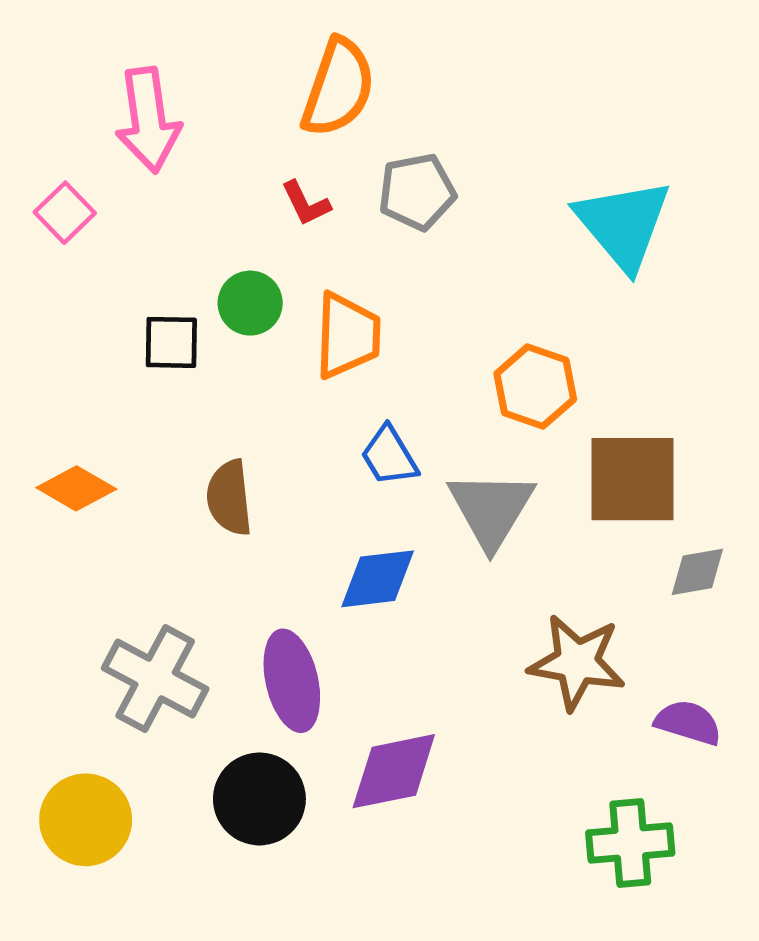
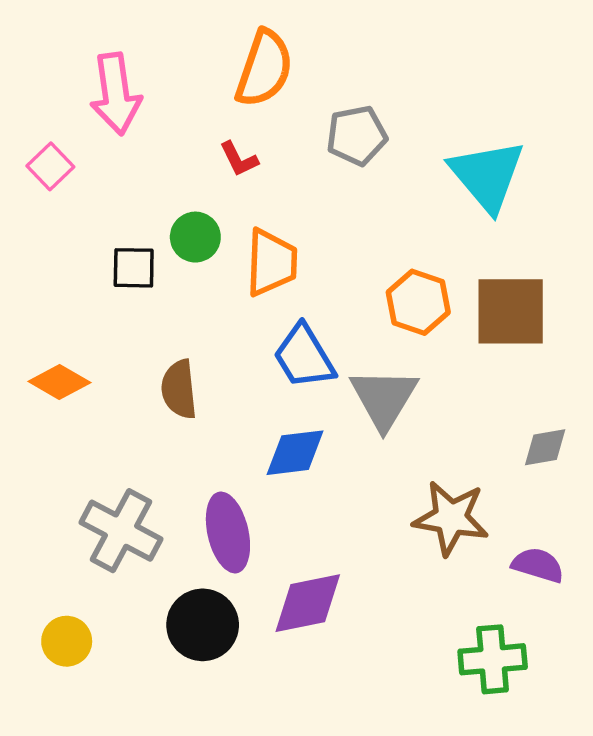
gray pentagon: (417, 192) -> (357, 136), moved
blue trapezoid: (389, 456) -> (304, 357), size x1.4
brown square: (633, 479) -> (511, 311), moved
yellow circle: (86, 820) -> (67, 641), size x0.7

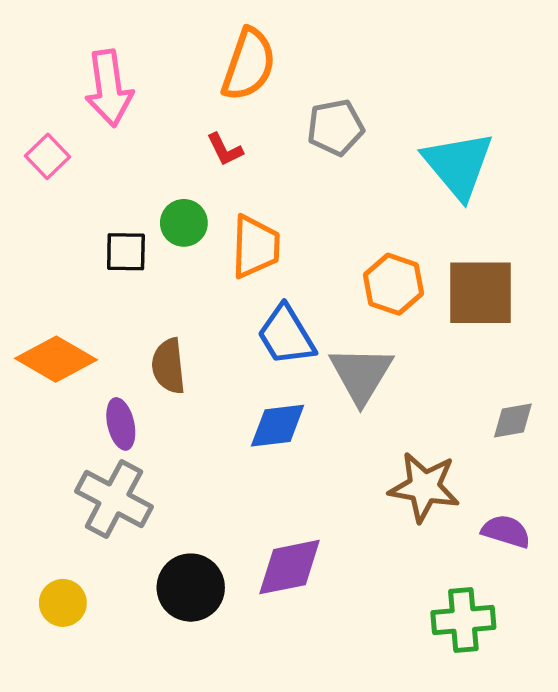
orange diamond: (59, 382) -> (56, 359), size x1.4
purple ellipse: (228, 532) -> (121, 424), moved, size x0.7

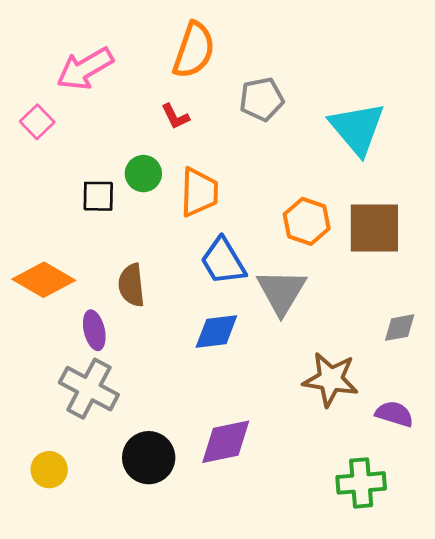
pink arrow: (109, 88) -> (85, 69), turned 68

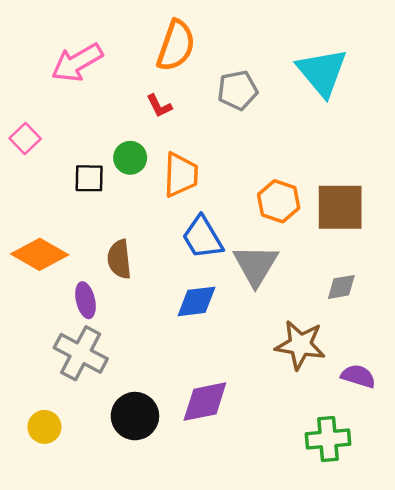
pink square: (37, 122) -> (25, 138), moved
cyan triangle: (357, 128) -> (322, 72), moved
gray diamond: (400, 328) -> (341, 287), moved

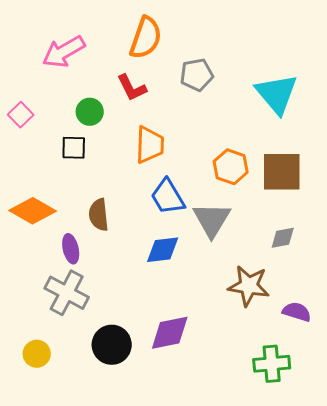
cyan triangle: (322, 72) -> (277, 94), moved
red L-shape: (159, 106) -> (132, 88), size x1.4
green circle: (130, 158) -> (90, 112), moved

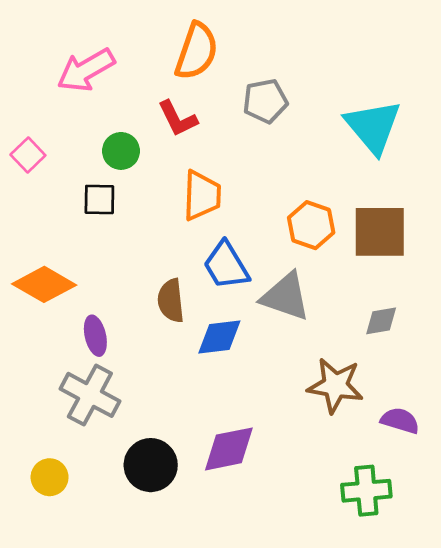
brown semicircle: (99, 215) -> (171, 301), moved
gray triangle: (212, 220) -> (285, 297), turned -42

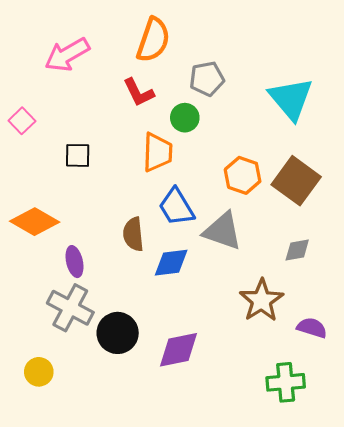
green circle: (121, 151) -> (185, 118), moved
brown square: (380, 232) -> (296, 181), turned 36
brown star: (335, 386) -> (261, 300), turned 30
black circle: (151, 465) -> (118, 333), moved

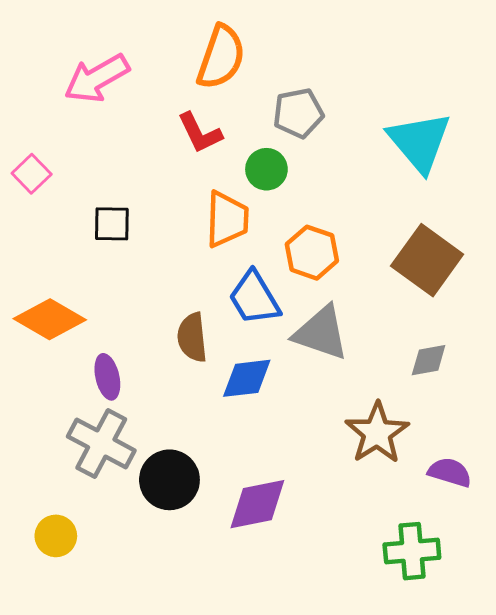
orange hexagon: (243, 175) -> (312, 253), moved

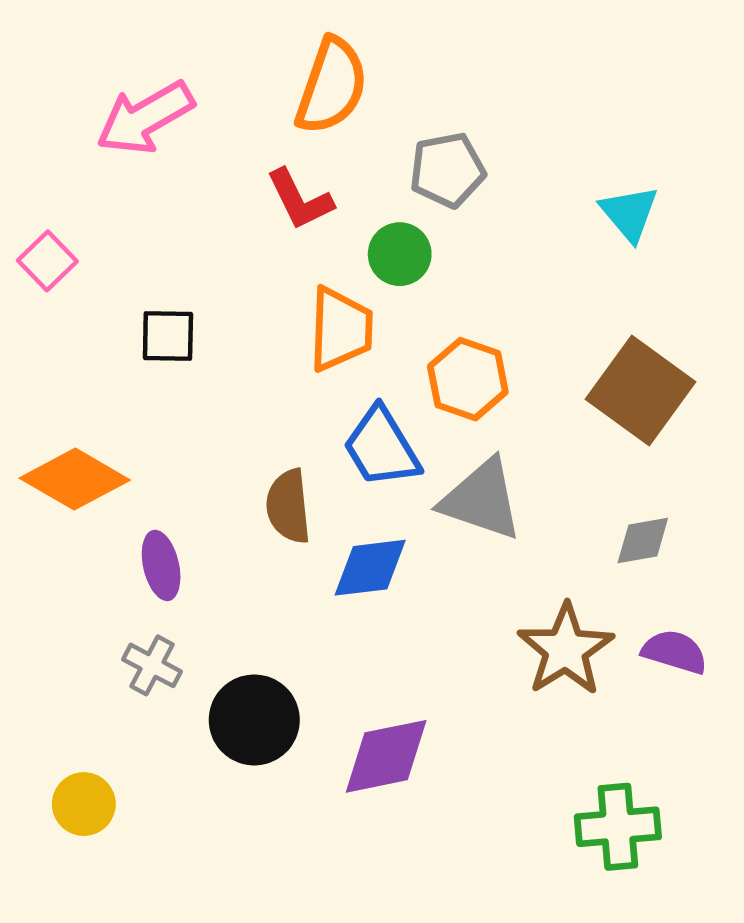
cyan triangle: (420, 142) -> (629, 213), size x0.6
gray cross: (101, 443) -> (152, 665), size x0.6
purple semicircle: (450, 472) -> (675, 652), moved

